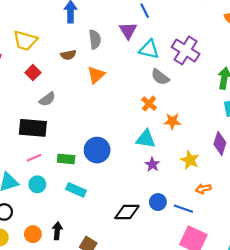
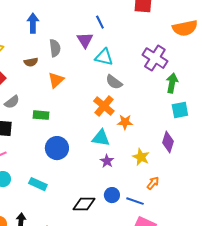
purple cross: (186, 50) -> (155, 58), moved
orange cross: (149, 104) -> (104, 106), size x1.5
green rectangle: (66, 159) -> (41, 115), moved
orange arrow: (203, 189) -> (153, 183), turned 144

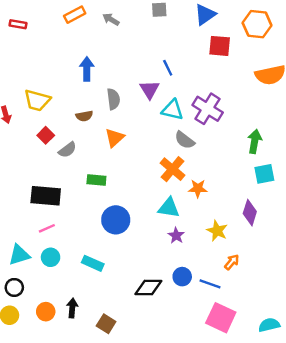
purple cross: (155, 58) -> (208, 109), moved
gray semicircle: (12, 102) -> (67, 150), moved

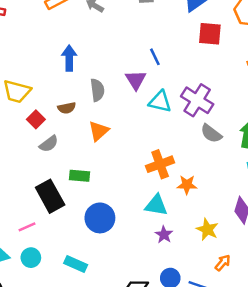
red square: (46, 135) -> (36, 119), moved
gray semicircle: (185, 140) -> (211, 134), moved
orange cross: (173, 169) -> (160, 164), turned 30
black rectangle: (46, 196) -> (50, 196), moved, turned 56

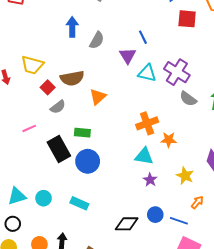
blue arrow: (69, 58) -> (72, 27), moved
gray semicircle: (97, 90) -> (97, 40), moved, turned 36
brown semicircle: (67, 108) -> (72, 78), size x1.6
blue circle: (100, 218) -> (88, 161), moved
pink line: (27, 227) -> (29, 128), moved

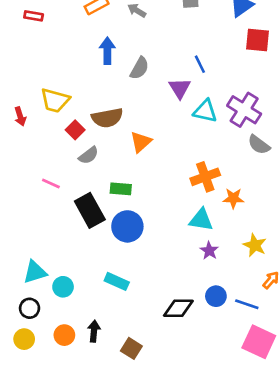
pink line: (29, 128) -> (51, 184), turned 48
cyan circle: (44, 198) -> (63, 287), moved

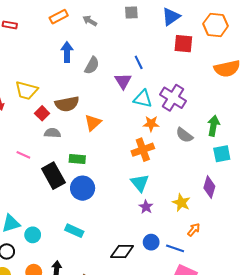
gray semicircle: (259, 145) -> (184, 135), moved
gray semicircle: (89, 155) -> (52, 133), turned -140
orange star: (233, 198) -> (151, 124), moved
cyan triangle: (201, 220) -> (140, 183), turned 42

